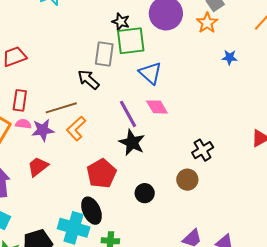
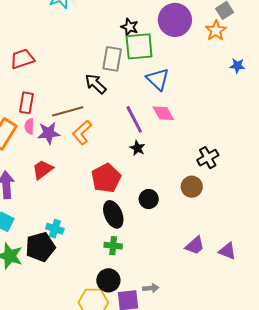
pink semicircle: (23, 124) -> (29, 126), turned -98
black star: (132, 143) -> (137, 148), size x0.6
black ellipse: (92, 211) -> (113, 214), moved
cyan cross: (74, 228) -> (55, 229), moved, size x0.6

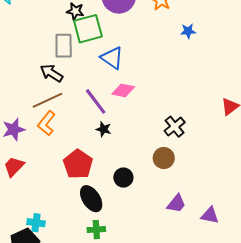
brown line: (68, 111) -> (48, 100), moved
pink diamond: (163, 113) -> (123, 90), turned -40
purple trapezoid: (195, 246) -> (176, 204), moved

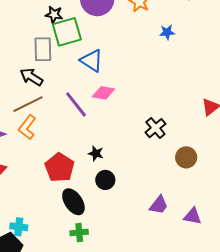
black star: (104, 129) -> (96, 153), moved
brown circle: (164, 158) -> (186, 157), moved

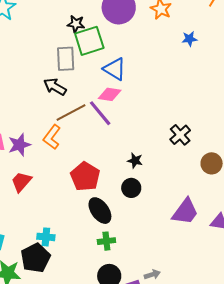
pink diamond: (103, 93) -> (110, 94), moved
brown line: (28, 104) -> (71, 113), moved
black star: (96, 153) -> (135, 161), moved
purple trapezoid: (159, 205) -> (185, 212), size x1.4

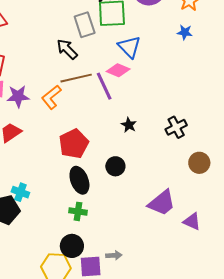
blue star: (189, 39) -> (185, 32), moved
gray rectangle: (66, 59) -> (85, 25), turned -30
black star: (135, 161) -> (129, 125), moved

